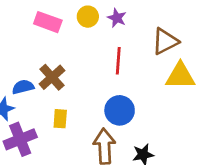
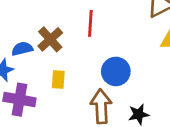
red line: (118, 61) -> (90, 23), moved
purple cross: (20, 139) -> (19, 100), turned 32

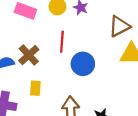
blue circle: (116, 71) -> (83, 64), moved

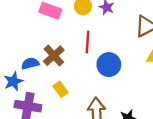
yellow rectangle: (35, 88) -> (61, 89), turned -40

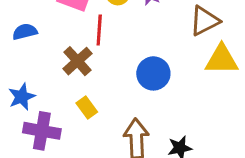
red line: (88, 42) -> (99, 30), moved
blue semicircle: (30, 63) -> (25, 32), moved

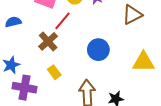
red line: (99, 30) -> (62, 21), turned 36
yellow triangle: (222, 60) -> (143, 62), moved

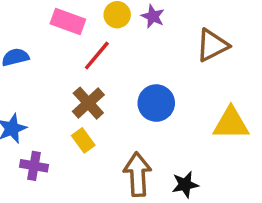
brown cross: (48, 41) -> (88, 103), moved
purple cross: (24, 88) -> (34, 166), size x0.7

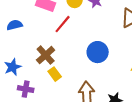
brown cross: (88, 103) -> (46, 55), moved

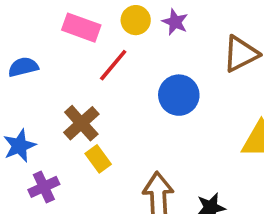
blue circle: (98, 52) -> (179, 95), moved
purple cross: (26, 89) -> (44, 187), turned -35

